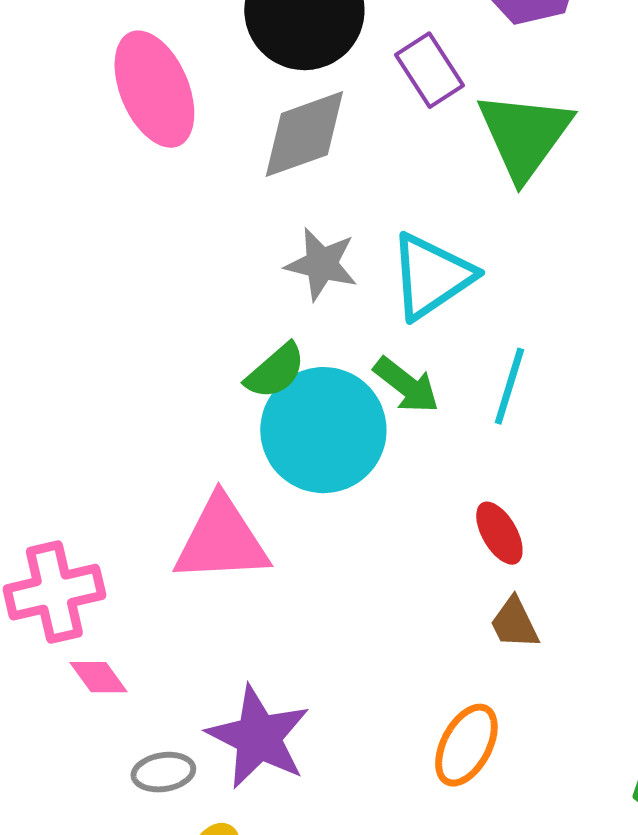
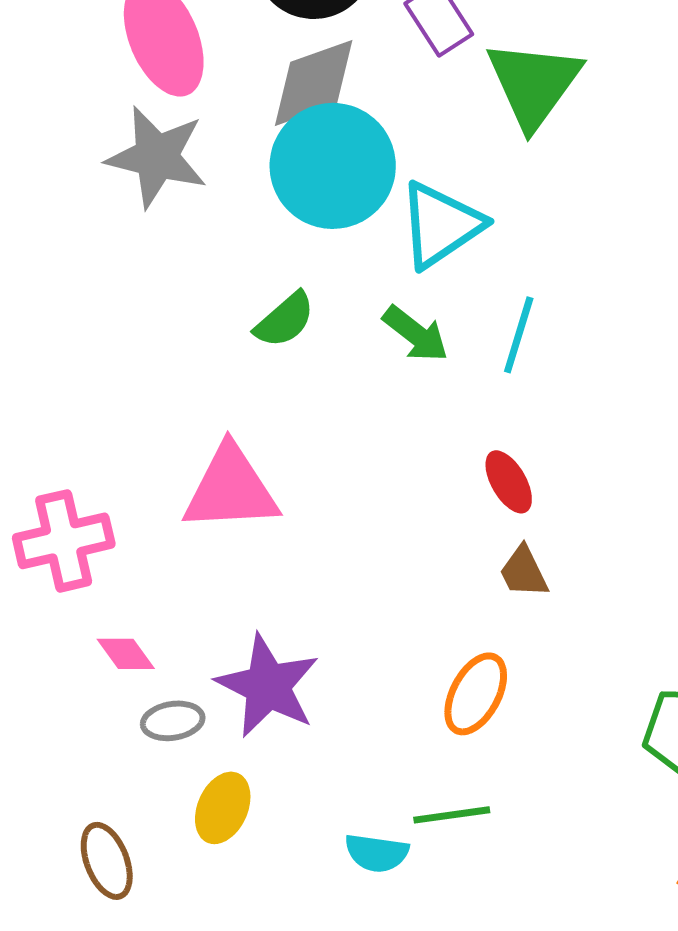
gray star: (321, 264) -> (157, 157), moved, size x1.4
cyan circle: (323, 430) -> (333, 166), moved
pink diamond: (98, 677) -> (126, 654), moved

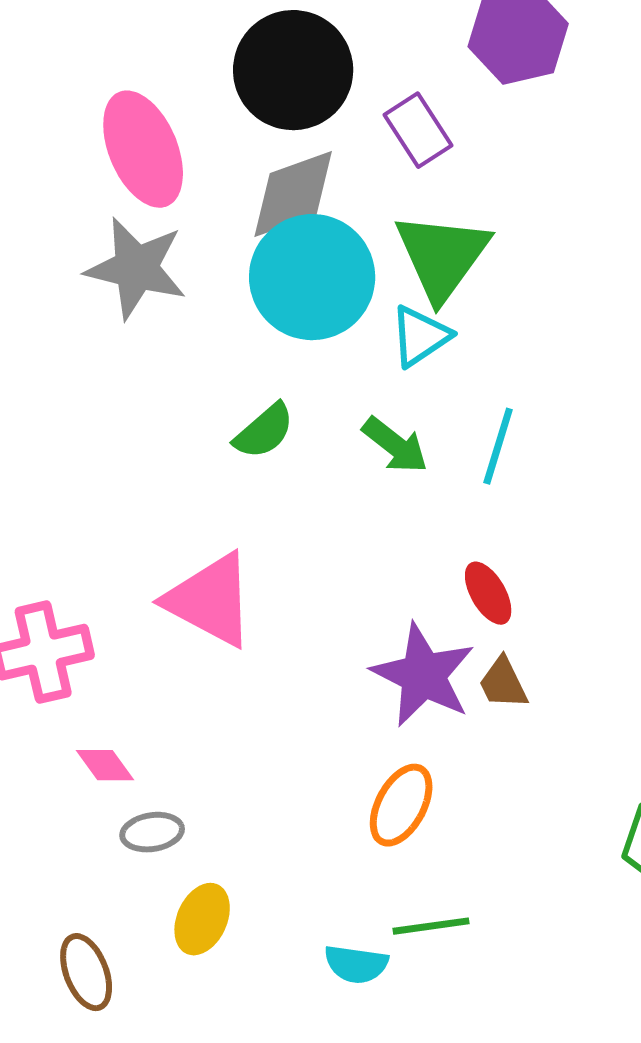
green triangle: (534, 84) -> (442, 256), moved
cyan triangle: (441, 225) -> (420, 336), size x0.7
pink triangle: (231, 489) -> (210, 600), turned 31
purple star: (268, 686) -> (423, 675), moved
orange ellipse: (476, 694) -> (401, 805), moved

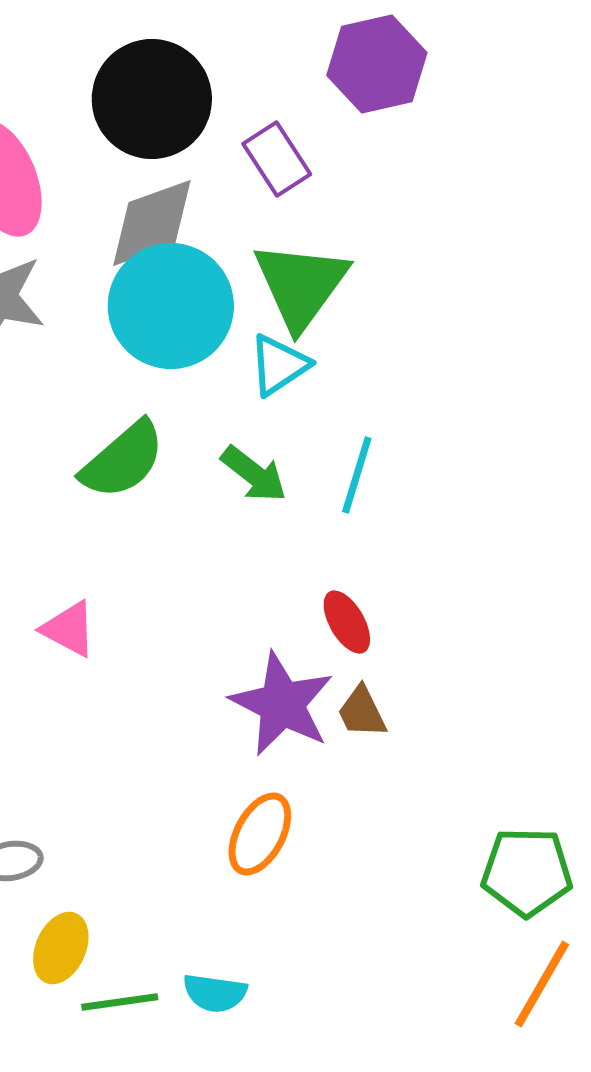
green semicircle: (264, 431) -> (123, 460), size x1.4
pink triangle: (210, 600) -> (69, 629), size x0.6
green line: (431, 926) -> (120, 1002), moved

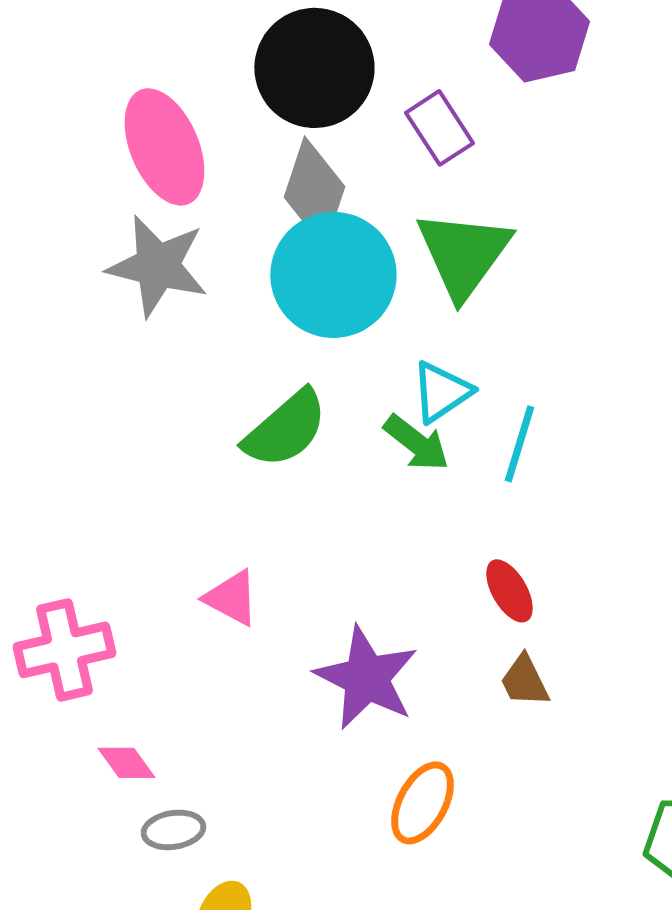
gray diamond: (152, 223) -> (314, 192), turned -52
cyan triangle: (279, 365) -> (441, 392), moved
purple star: (282, 704) -> (366, 678), moved

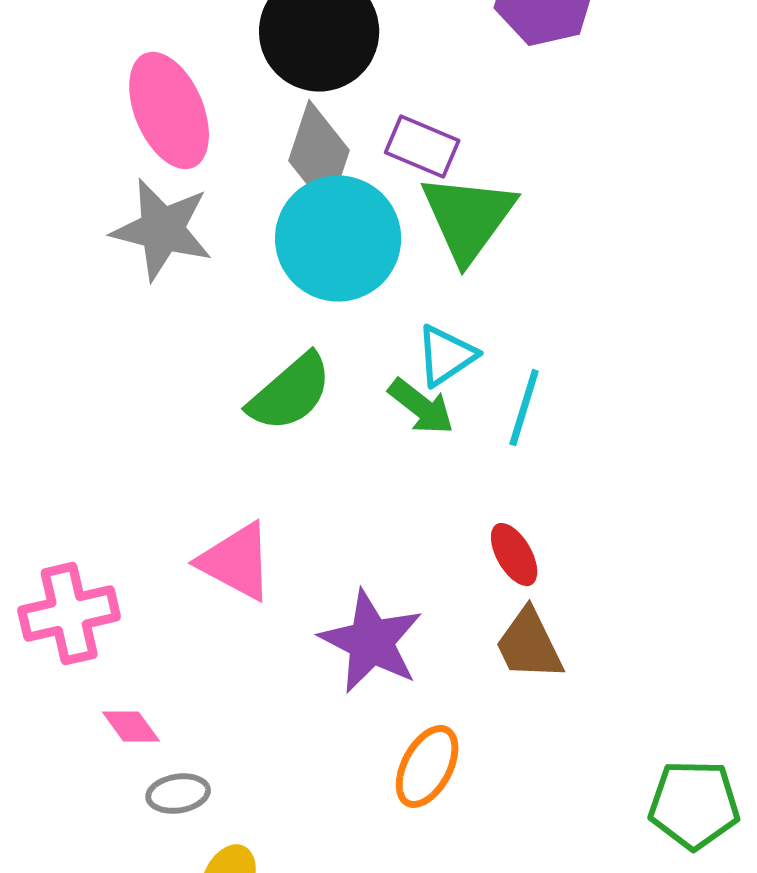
purple rectangle: (439, 128) -> (422, 147), moved, turned -34
pink triangle: (231, 598) -> (236, 562), size x1.4
brown trapezoid: (524, 681) -> (529, 645), size x1.4

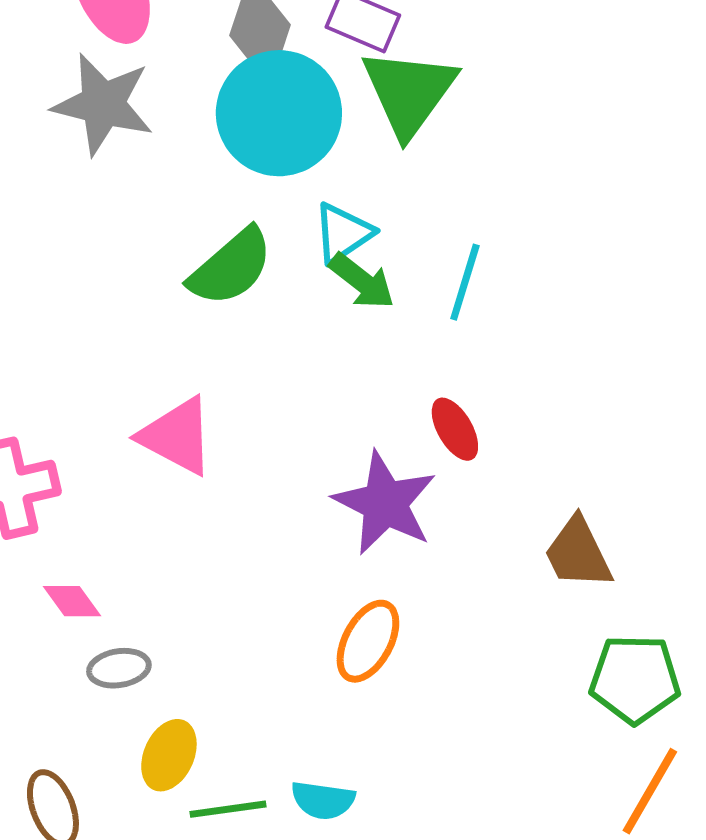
cyan triangle: (446, 356) -> (343, 233), moved
purple star: (371, 642) -> (385, 503), moved
brown trapezoid: (529, 645) -> (578, 553), moved

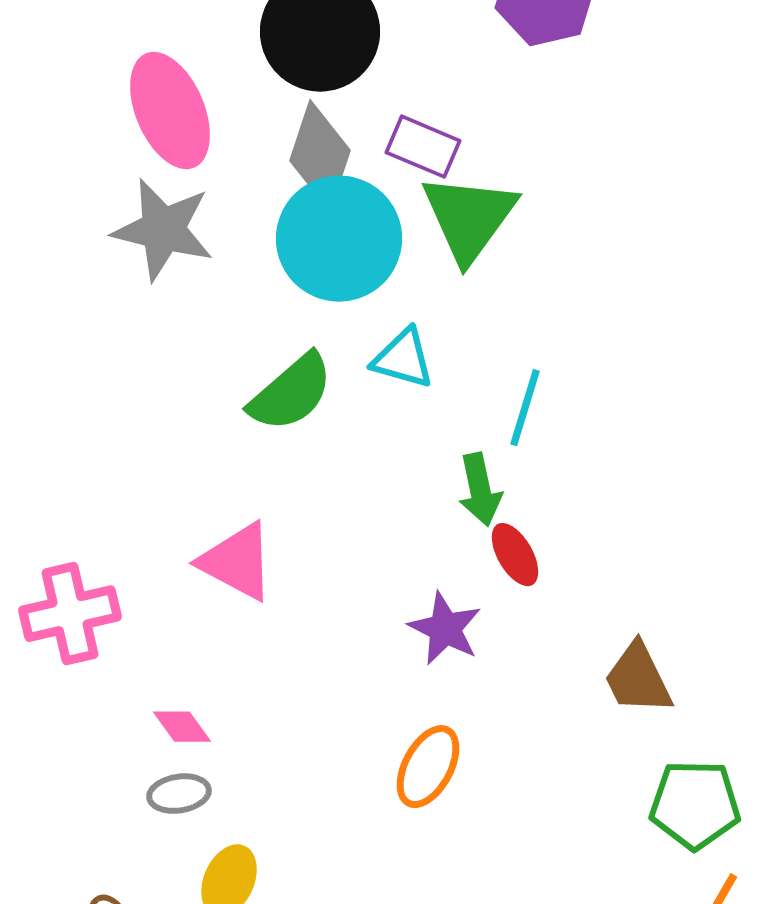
cyan triangle: (343, 233) -> (403, 359), turned 50
green arrow: (362, 281) -> (480, 490), moved, turned 40
purple star: (385, 503) -> (445, 629), size x0.7
pink diamond: (72, 601) -> (182, 727), moved

